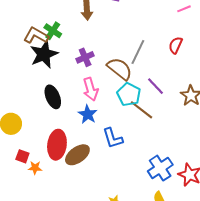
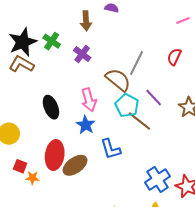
brown L-shape: (36, 36) -> (21, 64), moved
black star: (44, 54) -> (23, 42), moved
purple cross: (85, 57) -> (82, 54), moved, turned -30

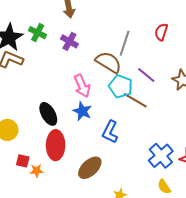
black ellipse: (51, 107) -> (48, 114), moved
blue L-shape: (110, 149) -> (110, 132), turned 50
brown ellipse: (75, 165) -> (90, 168), moved

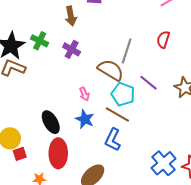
pink arrow: (82, 86) -> (84, 94), size x0.6
brown line: (135, 100) -> (117, 115), moved
red square: (23, 161) -> (20, 154), moved, turned -32

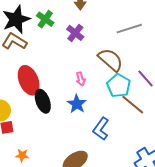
gray line: (127, 51) -> (129, 29), moved, turned 45
brown line: (117, 115) -> (133, 105), moved
red ellipse: (58, 153) -> (29, 80), moved, turned -32

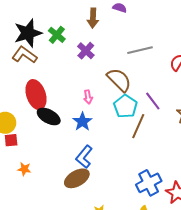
black ellipse: (43, 101) -> (49, 116), turned -45
brown line: (133, 105) -> (138, 126), turned 70
blue L-shape: (101, 129) -> (84, 157), moved

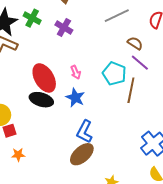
brown semicircle: (119, 80) -> (135, 43), moved, size x0.6
red ellipse: (36, 95) -> (44, 78), moved
orange star: (24, 169) -> (18, 155), moved

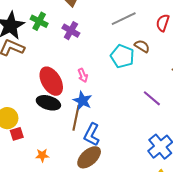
purple line: (140, 63) -> (152, 98), moved
cyan pentagon: (114, 74) -> (122, 56), moved
brown line: (131, 90) -> (76, 118), moved
orange star: (18, 155) -> (42, 155), moved

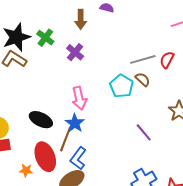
gray line: (124, 19) -> (143, 59), moved
pink arrow: (83, 75) -> (79, 98), size x1.6
red ellipse: (51, 81) -> (45, 157), moved

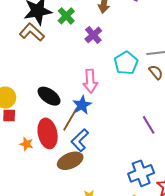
cyan pentagon: (121, 86) -> (126, 63), moved

